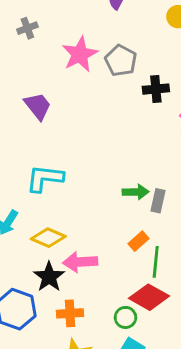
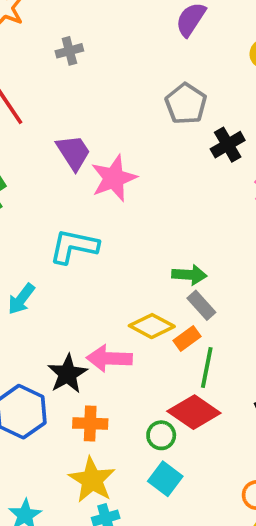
pink star: (80, 54) -> (114, 178), moved
black cross: (156, 89) -> (228, 145), turned -30
gray rectangle: (158, 201) -> (201, 305), moved, turned -60
yellow diamond: (48, 238) -> (152, 326), moved

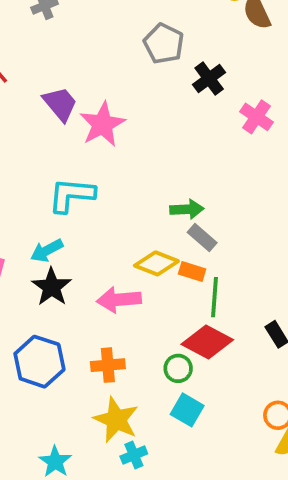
cyan arrow: (21, 299) -> (47, 251), moved, turned 32
orange rectangle: (187, 339) -> (192, 271), turned 60
black star: (67, 374) -> (52, 287), moved

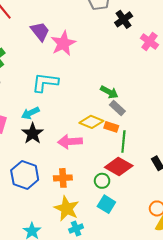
green arrow: (187, 209) -> (109, 92), turned 30

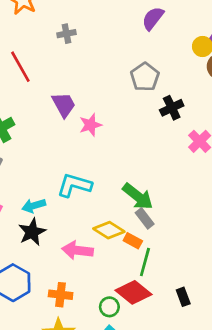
pink star: (63, 43) -> (90, 125), size x0.7
cyan L-shape: (45, 82) -> (74, 185), moved
green arrow: (109, 92) -> (138, 196), size x1.4

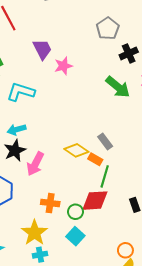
cyan L-shape: (74, 185) -> (21, 92), moved
green arrow: (138, 196) -> (118, 87), moved
pink arrow: (77, 250) -> (35, 164), moved, turned -70
red diamond: (134, 292) -> (95, 201), turned -44
orange cross: (61, 295) -> (50, 203), moved

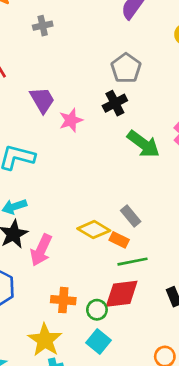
black cross: (129, 53) -> (115, 103), moved
green line: (105, 176) -> (133, 262), turned 65

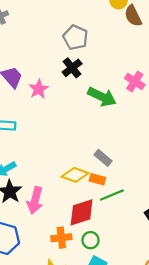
red diamond: (122, 294) -> (82, 212), moved

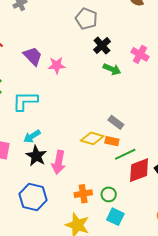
black cross: (72, 68) -> (102, 46), moved
pink star: (39, 89) -> (57, 65), turned 30
green arrow: (102, 97) -> (112, 69), size x0.7
red diamond: (82, 212) -> (139, 170), moved

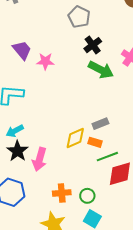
green arrow: (112, 69) -> (101, 70), size x1.4
gray rectangle: (116, 122) -> (100, 124), turned -63
yellow diamond: (92, 138) -> (75, 138), turned -45

